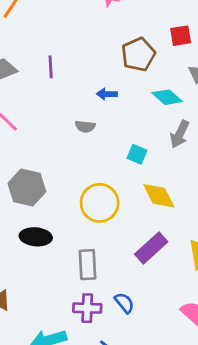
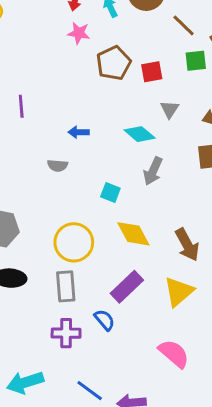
brown pentagon: (138, 54) -> (114, 63), moved
gray rectangle: (87, 265) -> (66, 286), moved
blue semicircle: (124, 303) -> (104, 320), moved
purple cross: (87, 308) -> (66, 333), moved

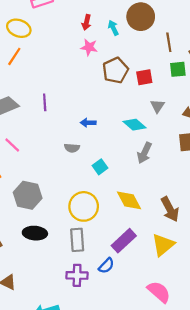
brown line: (184, 25) -> (169, 42), turned 36
cyan square: (110, 192) -> (100, 167), moved, turned 32
blue semicircle: (104, 320) -> (106, 266), turned 84

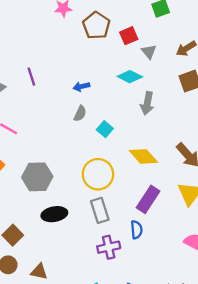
red square: (144, 77) -> (129, 36), moved
gray semicircle: (72, 148) -> (80, 114), moved, turned -56
blue semicircle: (106, 266) -> (137, 230), turned -35

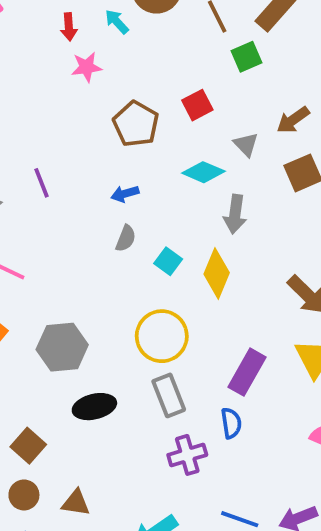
brown pentagon: (96, 25) -> (136, 124), moved
gray triangle: (149, 52) -> (246, 144), moved
yellow diamond: (143, 156) -> (217, 273), moved, turned 68

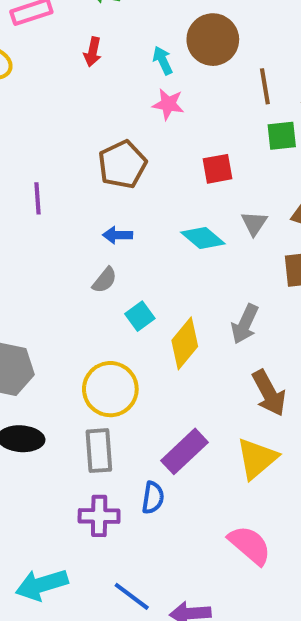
red arrow: (69, 27) -> (93, 52), moved
pink star: (87, 67) -> (168, 104), moved
brown pentagon: (136, 124) -> (122, 164), moved
gray arrow: (235, 214) -> (245, 324), moved

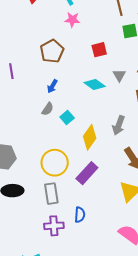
blue arrow: (118, 235) -> (52, 86), turned -56
cyan square: (140, 316) -> (67, 117), moved
purple rectangle: (184, 451) -> (87, 173), moved

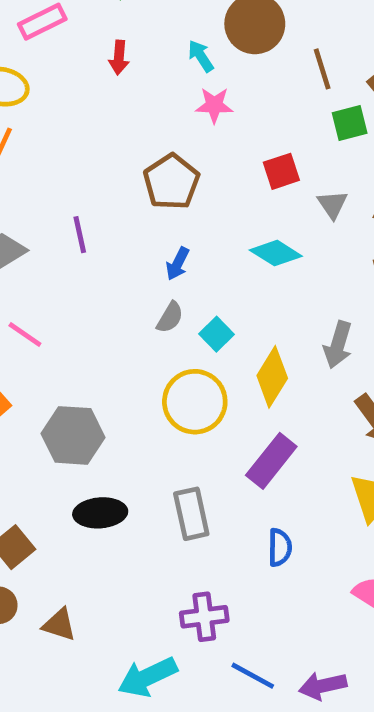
gray triangle: (119, 75) -> (332, 205), moved
yellow circle: (55, 163) -> (195, 402), moved
blue semicircle: (80, 215) -> (280, 547), moved
purple cross: (54, 226) -> (204, 617), moved

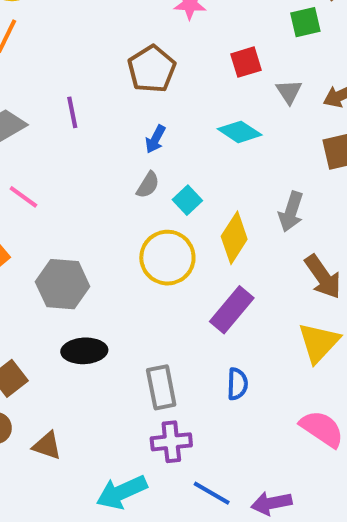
gray rectangle: (191, 514) -> (161, 387), moved

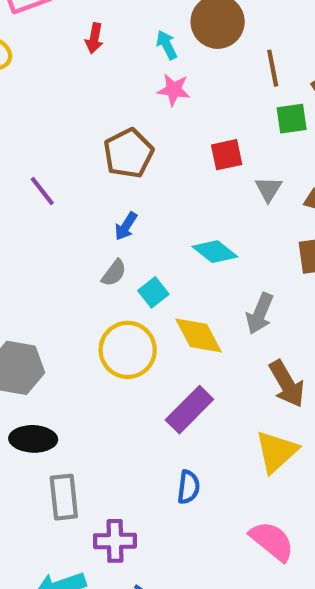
purple line: (72, 112) -> (42, 191), turned -32
cyan diamond: (240, 132) -> (215, 252), moved
yellow diamond: (234, 238) -> (198, 335), turned -66
gray rectangle: (161, 387) -> (64, 497), moved

